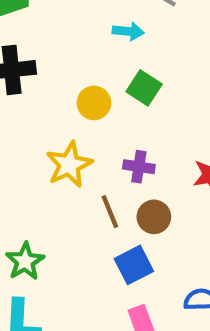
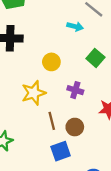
green square: (144, 88) -> (95, 58), moved
purple cross: (139, 167) -> (75, 90), moved

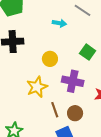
cyan arrow: (75, 26) -> (59, 23), moved
purple cross: (75, 90) -> (73, 81), size x1.5

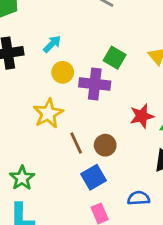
cyan arrow: (59, 23) -> (52, 44), moved, turned -48
purple cross: (73, 81) -> (95, 84), moved

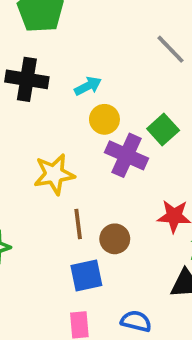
yellow circle: (63, 72) -> (104, 119), moved

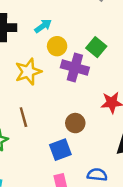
yellow star: (54, 174) -> (28, 72), moved
brown line: (78, 224) -> (23, 117), moved

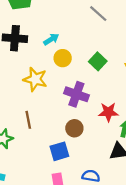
purple cross: (75, 68) -> (76, 94), moved
yellow star: (28, 72) -> (35, 79), turned 30

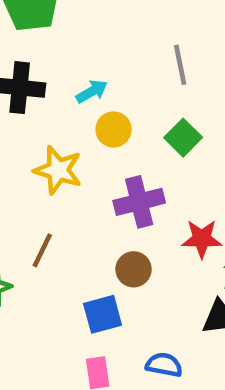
gray line: (98, 14) -> (180, 65), moved, turned 36
purple cross: (76, 94) -> (139, 202), turned -35
brown line: (28, 120) -> (42, 250), turned 36

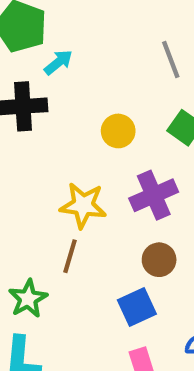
cyan arrow: (92, 91) -> (58, 62), moved
yellow star: (58, 170) -> (83, 205), moved

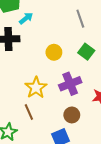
yellow star: (83, 205) -> (36, 88), turned 30
brown line: (70, 256) -> (29, 112), turned -42

